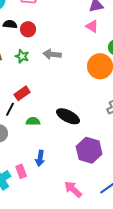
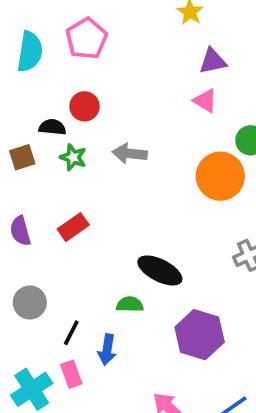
black semicircle: (10, 24) -> (52, 127), moved
black line: (10, 109) -> (71, 333), moved
green semicircle: (33, 121) -> (130, 304), moved

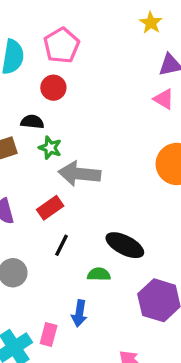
red circle: (84, 106) -> (53, 88), moved
gray arrow: (130, 154) -> (79, 174), moved, size x1.4
black line: (71, 333) -> (62, 245), moved
pink rectangle: (71, 374) -> (49, 334), turned 35

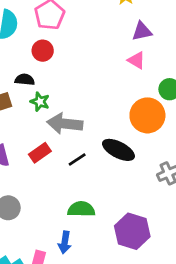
black line: (62, 245) -> (77, 160), moved, turned 30
black ellipse: (125, 245) -> (118, 150), moved
green semicircle: (99, 274) -> (81, 209), size x1.4

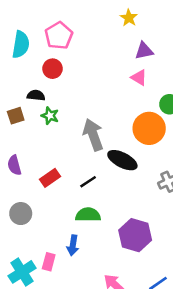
gray arrow: (65, 124) -> (93, 135), moved, turned 64
red rectangle: (40, 153) -> (50, 178), moved
black line: (77, 160) -> (88, 182), moved

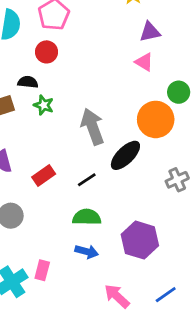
black ellipse: (122, 160) -> (125, 155), turned -72
blue arrow: (73, 245) -> (87, 252), moved, turned -84

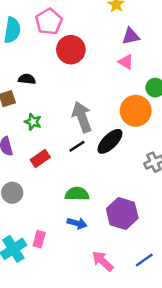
red circle: (47, 52) -> (71, 50), moved, size x1.5
green star: (44, 105) -> (33, 122), moved
black line: (87, 180) -> (77, 146), moved

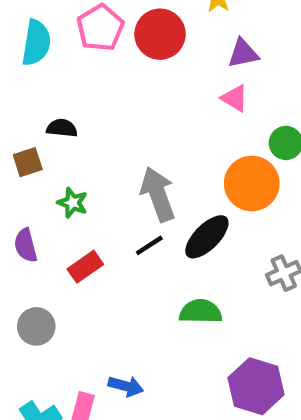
red circle: (71, 50) -> (160, 34), moved
green semicircle: (77, 194) -> (201, 312), moved
purple hexagon: (122, 213) -> (256, 386), moved
blue arrow: (77, 223) -> (126, 386), moved

